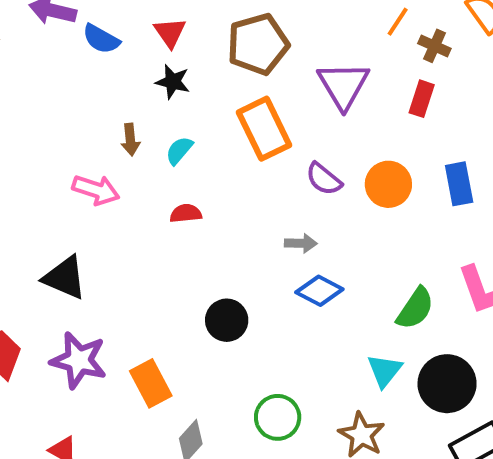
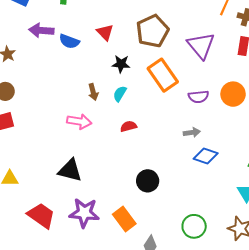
black star: (173, 82) -> (121, 64), moved
purple semicircle: (324, 179) -> (198, 97), turned -36
black circle: (227, 320) -> (148, 181), moved

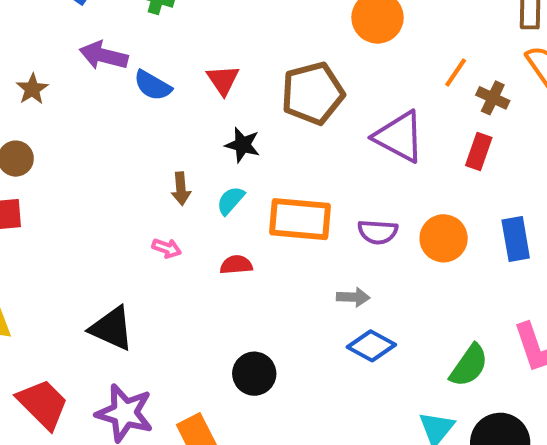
purple triangle: (201, 46) -> (399, 137), turned -32
orange rectangle: (163, 75) -> (300, 219), moved, turned -60
pink arrow: (79, 121) -> (167, 248), moved, size x0.6

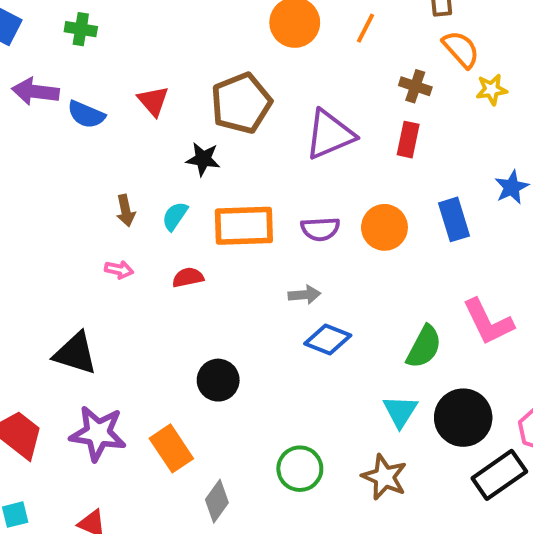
orange line: (456, 73) -> (365, 28), moved
purple triangle: (399, 137) -> (330, 135), turned -44
black star: (243, 145) -> (203, 159), moved

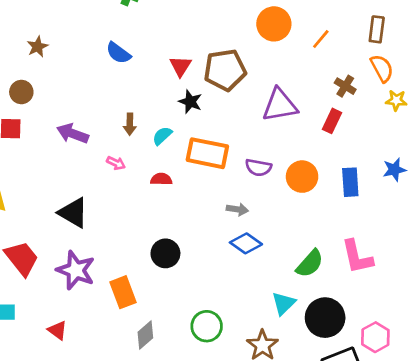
purple arrow: (35, 92) -> (73, 134), moved
red triangle: (153, 101) -> (180, 66), moved

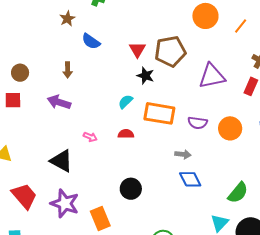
brown star: (38, 47) -> (67, 19), moved
brown arrow: (130, 124) -> (68, 70), moved
pink arrow: (116, 163) -> (90, 137), moved
blue diamond: (246, 243) -> (190, 179), turned 30

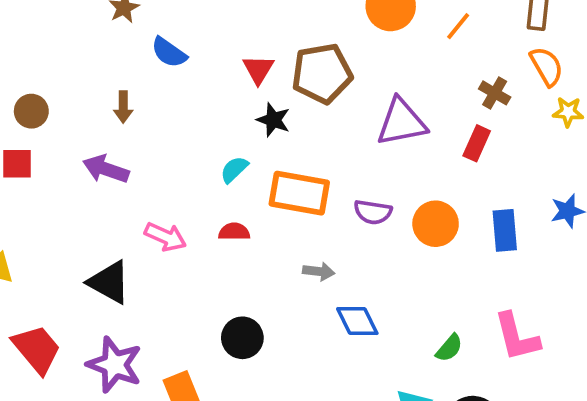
pink arrow: (90, 137) -> (165, 237), size x1.5
gray arrow: (183, 154) -> (319, 271), moved
green semicircle: (238, 193) -> (449, 348), size x0.7

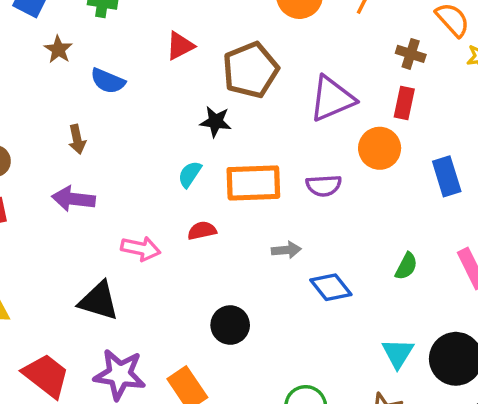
red triangle: (258, 69) -> (180, 46), moved, turned 44
orange circle: (436, 224) -> (380, 148), moved
green semicircle: (449, 348) -> (406, 266), moved

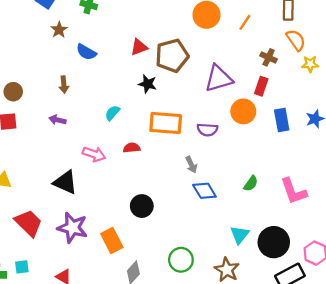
red triangle: (180, 46) -> (139, 47), moved
cyan semicircle: (190, 174) -> (112, 113), moved
blue rectangle: (447, 176) -> (282, 120), moved
purple arrow: (73, 199) -> (57, 120), size x0.7
gray arrow: (286, 250) -> (191, 165), moved, turned 63

